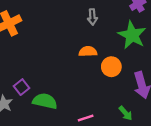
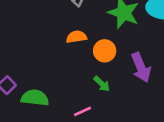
green arrow: (126, 113) -> (102, 84), moved

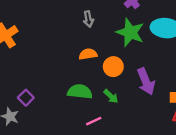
green semicircle: (35, 98) -> (80, 92), moved

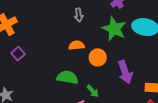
green arrow: (111, 96) -> (93, 91), moved
purple square: (26, 98) -> (18, 54), moved

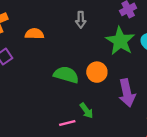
orange semicircle: (77, 45) -> (34, 34), moved
green semicircle: (67, 77) -> (66, 75), moved

